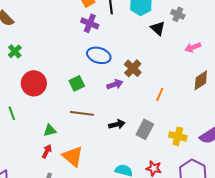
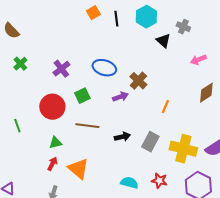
purple cross: (90, 23) -> (61, 69), moved, turned 30
red circle: (34, 83) -> (52, 107), moved
yellow cross: (178, 136) -> (183, 149), size x1.5

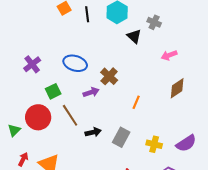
red circle: (52, 107) -> (38, 117), moved
brown line: (87, 126) -> (70, 115), moved, turned 50
green triangle: (55, 143) -> (14, 130), moved, turned -32
yellow cross: (183, 149) -> (154, 144), size x0.6

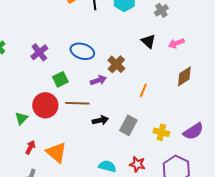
gray cross: (154, 22) -> (161, 10), turned 32
black triangle: (134, 36) -> (148, 41), moved
brown line: (70, 115) -> (77, 103), turned -55

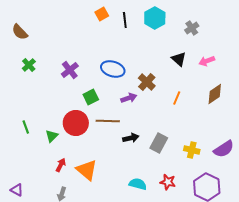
orange line: (143, 90) -> (177, 98), moved

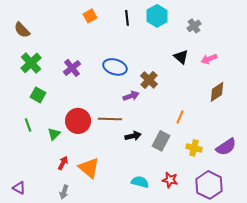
orange square: (102, 14) -> (90, 16), moved
green cross: (29, 65) -> (31, 63), size x1.5
green square: (91, 97) -> (38, 95), moved, turned -35
orange line: (177, 98) -> (180, 117), moved

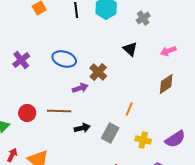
pink arrow: (209, 59) -> (168, 51), moved
red circle: (78, 121) -> (27, 113), size x0.7

